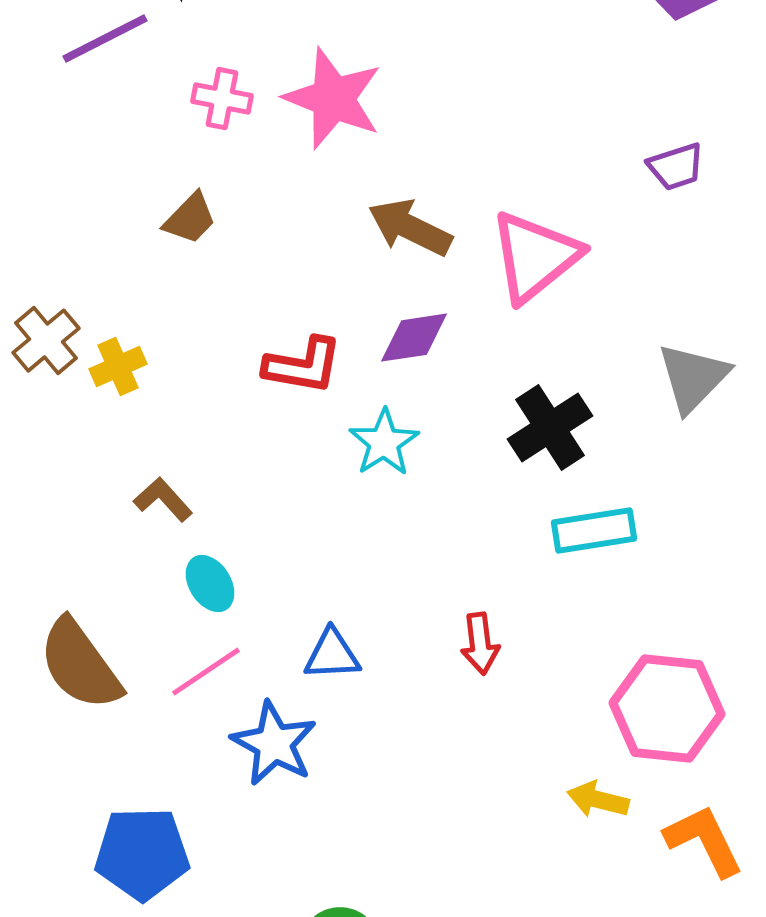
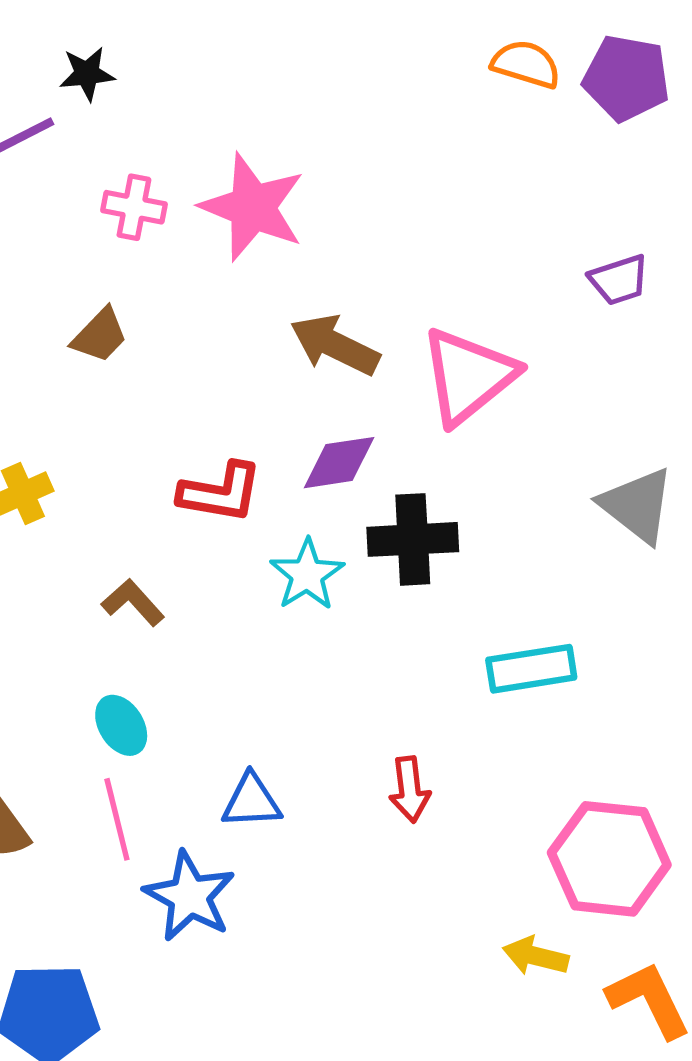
gray triangle: (693, 378) -> (637, 505), turned -36
black cross: (550, 428) -> (413, 539), moved, turned 30
brown L-shape: (163, 500) -> (133, 602), moved
pink line: (206, 672) -> (117, 819), turned -70

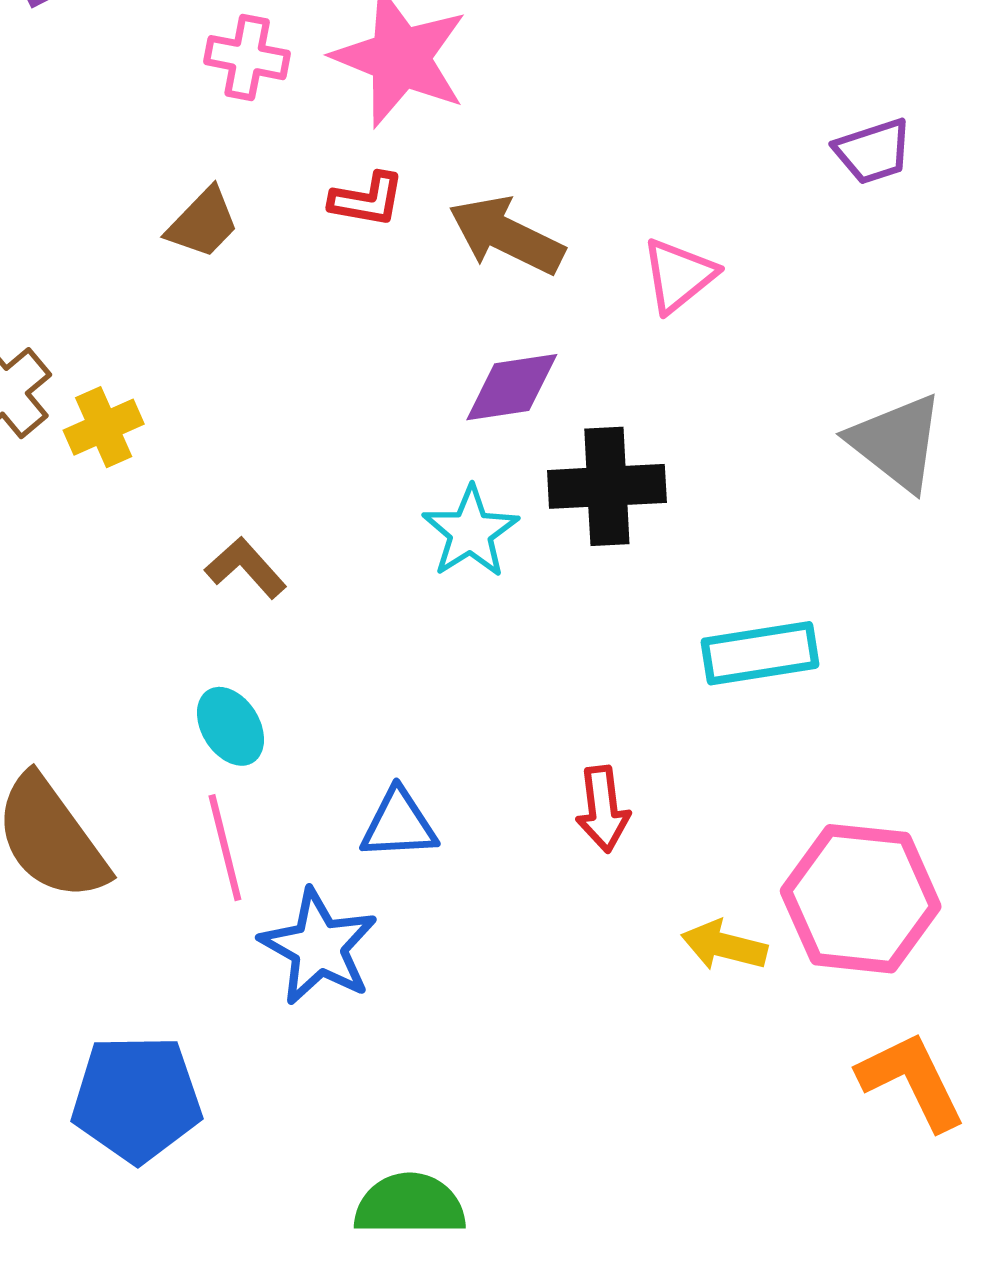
pink triangle: (468, 376) -> (679, 275), size x0.6
red L-shape: (221, 492) -> (367, 200), moved, size x0.7
yellow arrow: (536, 956) -> (724, 946), moved

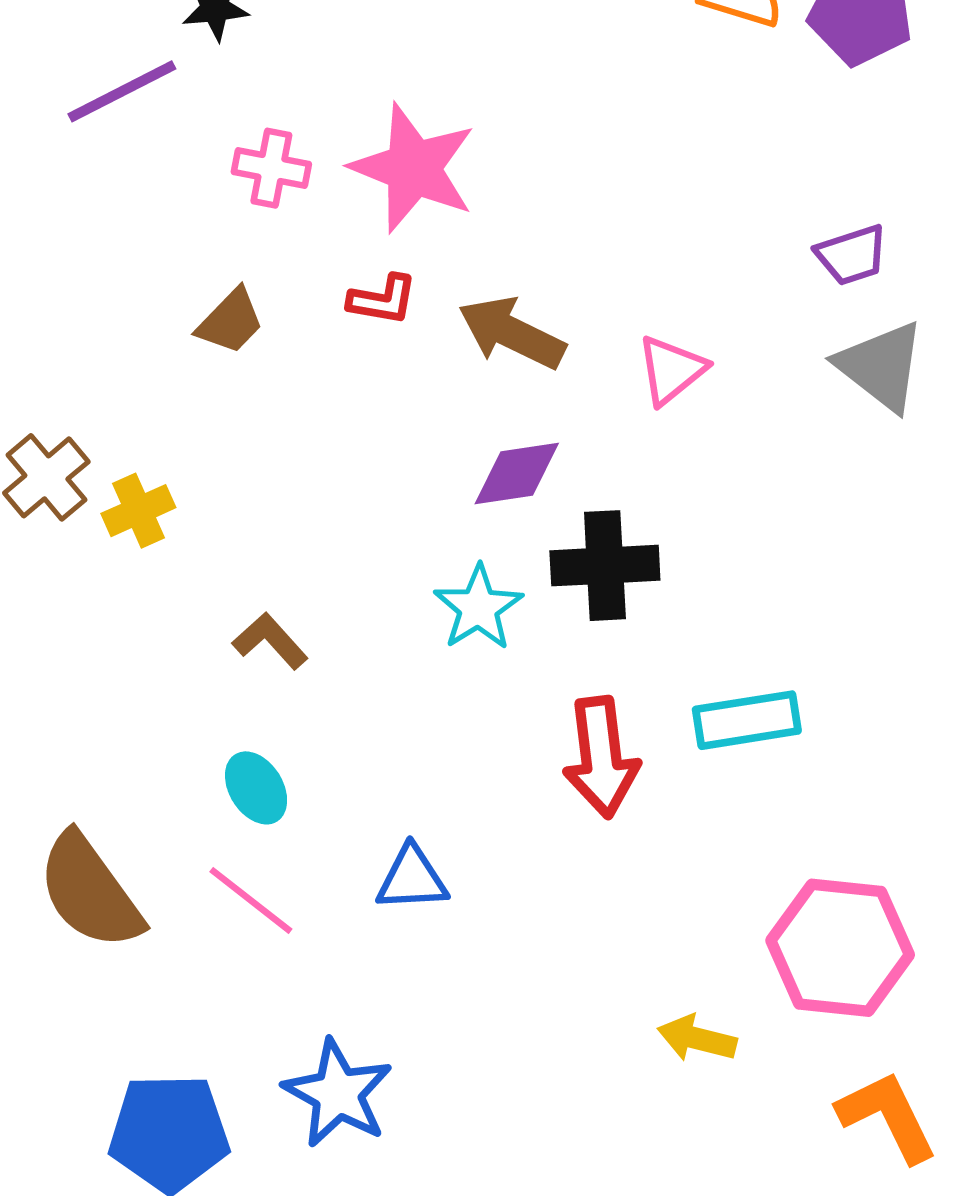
gray triangle: (896, 442) -> (881, 366), moved
red arrow: (603, 809) -> (601, 757), moved, size x1.5
pink line: (225, 848) -> (251, 900), turned -38
yellow arrow: (724, 946) -> (697, 1038), moved
blue star: (319, 947) -> (338, 1093), moved

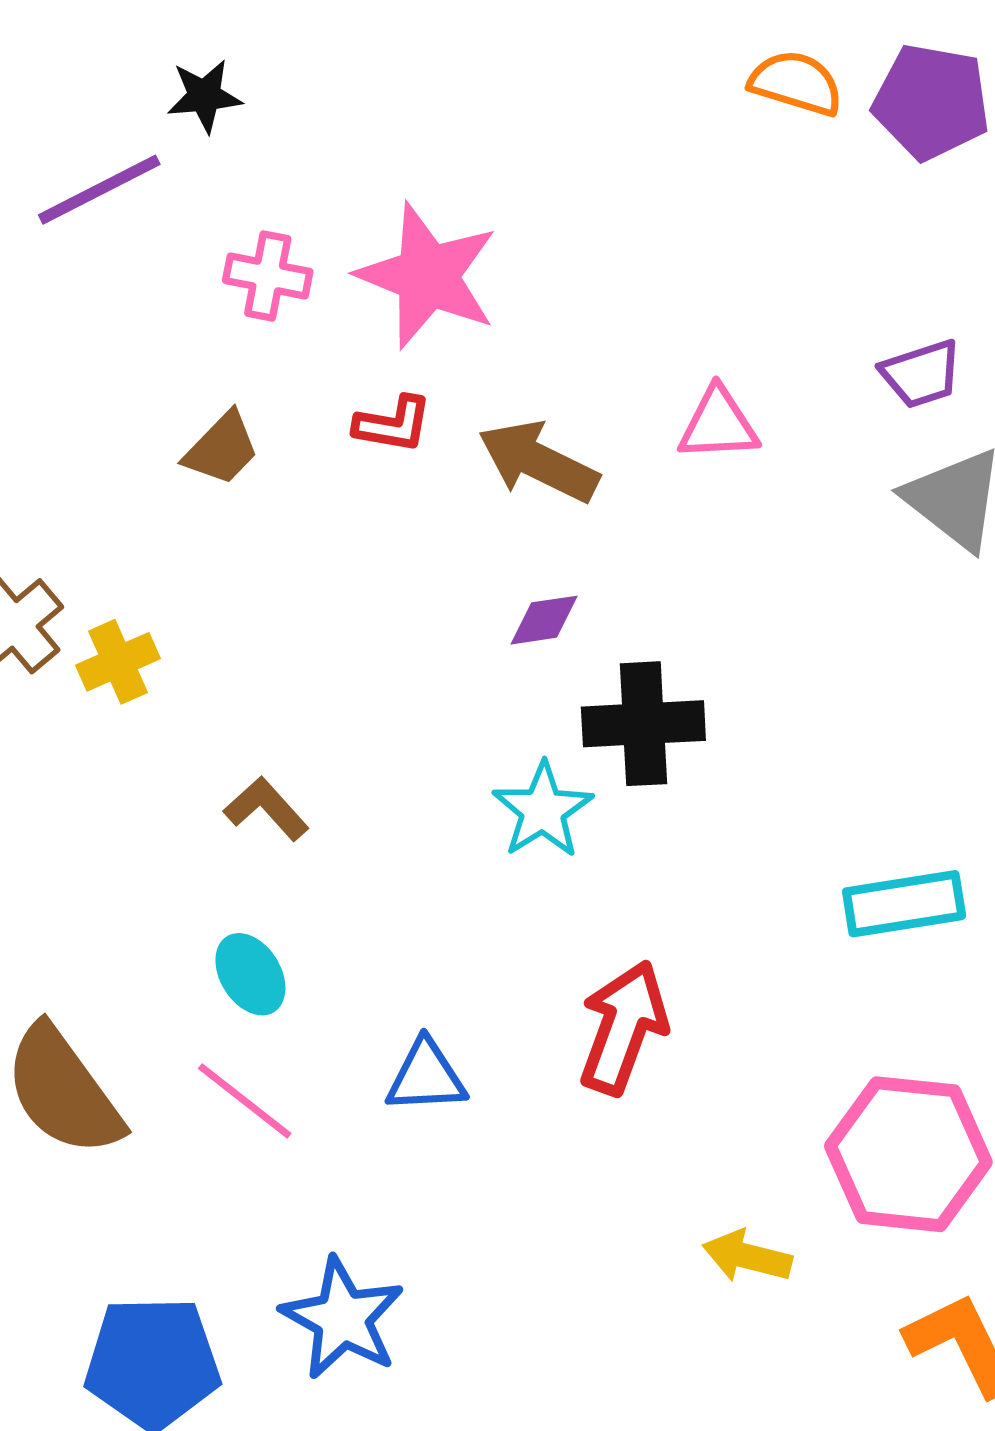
pink triangle: (671, 370) -> (718, 424), moved, turned 36
purple diamond: (517, 474) -> (544, 620), size x0.7
cyan star: (478, 608) -> (543, 810), moved
cyan rectangle: (747, 720) -> (904, 904), moved
red arrow: (601, 757) -> (623, 1027), moved, turned -153

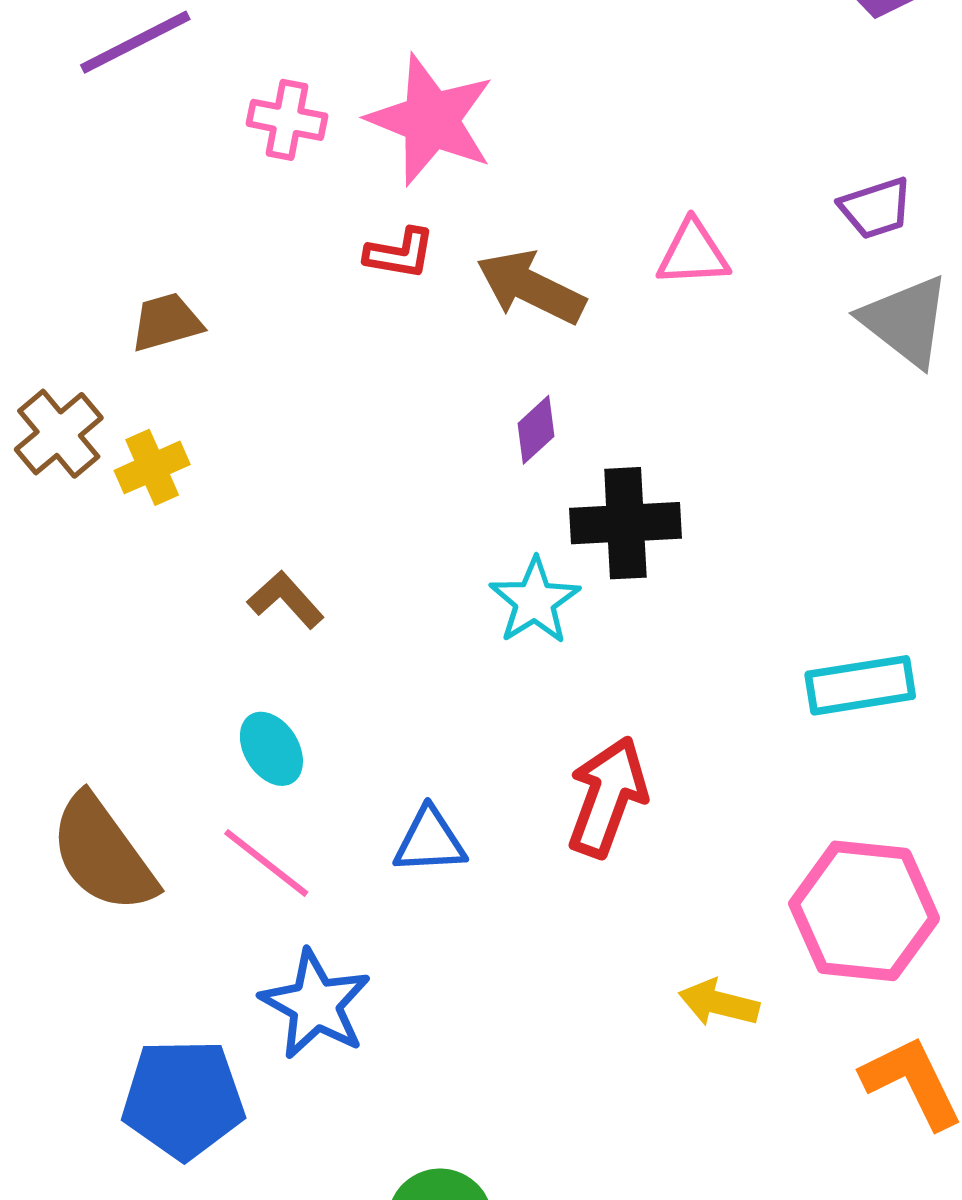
brown trapezoid: (222, 449) -> (166, 322), moved, turned -150
purple diamond: (544, 620) -> (536, 430), turned -34
blue star: (343, 1318) -> (316, 1004), moved

